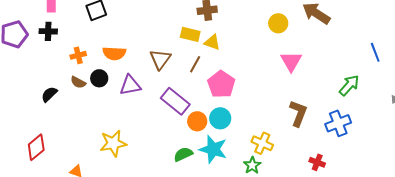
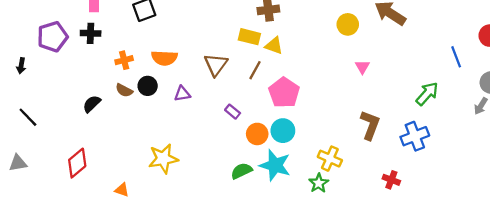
pink triangle: (291, 61) -> (362, 67), size x0.6
purple triangle: (130, 85) -> (182, 94), size x0.7
purple rectangle: (175, 101) -> (233, 112), size x0.5

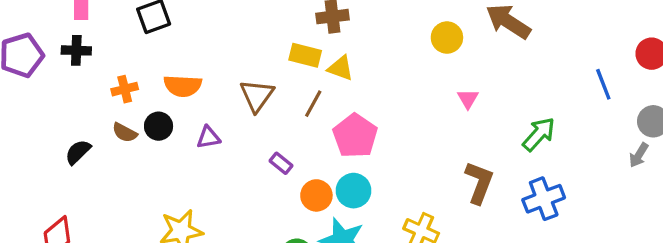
green arrow: (427, 94) -> (539, 134), moved

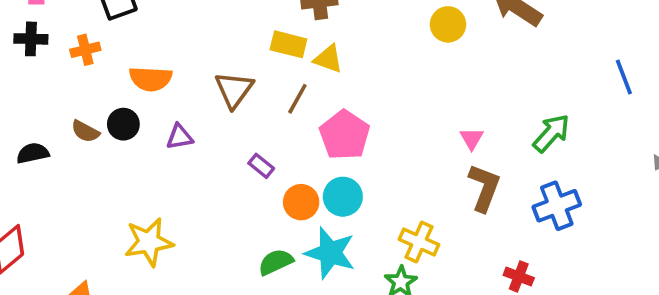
orange cross: (125, 89) -> (85, 50), moved
pink triangle: (468, 99) -> (472, 139), moved
black semicircle: (78, 152) -> (33, 153), turned 32

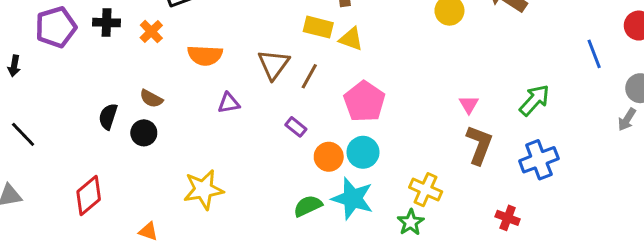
orange cross: (85, 50) -> (151, 32), turned -30
brown line: (297, 99) -> (309, 76), moved
black circle: (123, 124) -> (144, 133), moved
black semicircle: (33, 153) -> (108, 116), turned -60

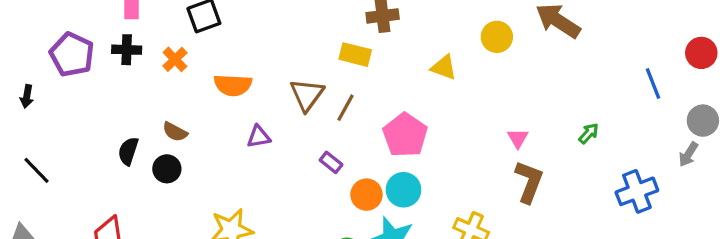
purple pentagon: (56, 27) -> (72, 55), turned -30
yellow triangle: (351, 39) -> (444, 67), moved
green arrow: (534, 100) -> (589, 133), size x0.6
blue cross: (539, 160) -> (637, 191), moved

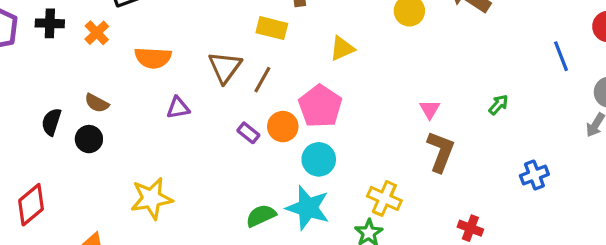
yellow triangle: (444, 67) -> (342, 48), moved, turned -44
blue cross: (637, 191) -> (534, 175), moved, size x0.7
orange circle: (366, 195) -> (283, 127), moved

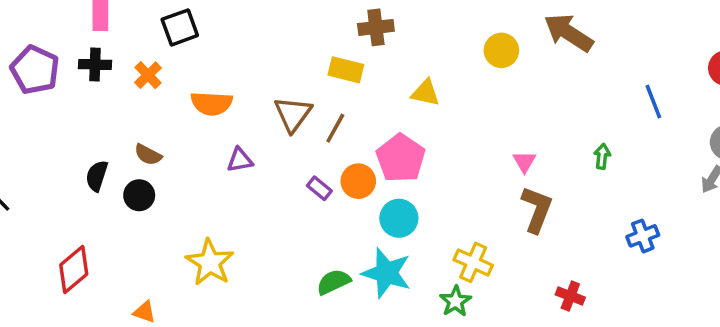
yellow triangle: (342, 48) -> (425, 93), turned 36
blue line: (561, 56) -> (653, 102), moved
green arrow: (498, 105) -> (602, 156), turned -35
yellow star: (151, 198) -> (210, 262), turned -30

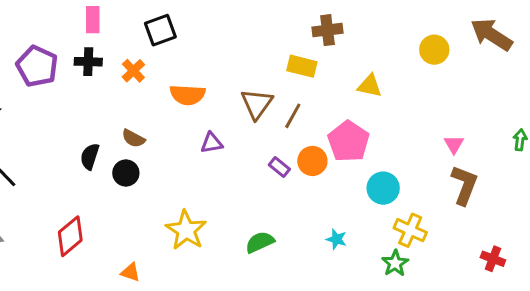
cyan circle: (399, 218) -> (383, 188), moved
cyan star: (387, 273) -> (336, 239), size x0.5
green semicircle: (334, 282) -> (260, 242), moved

